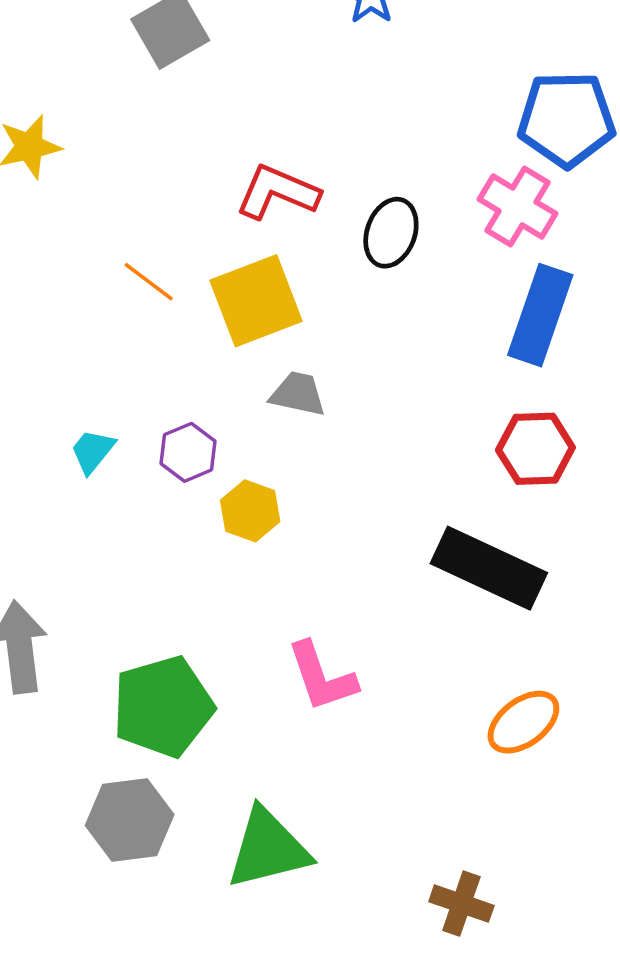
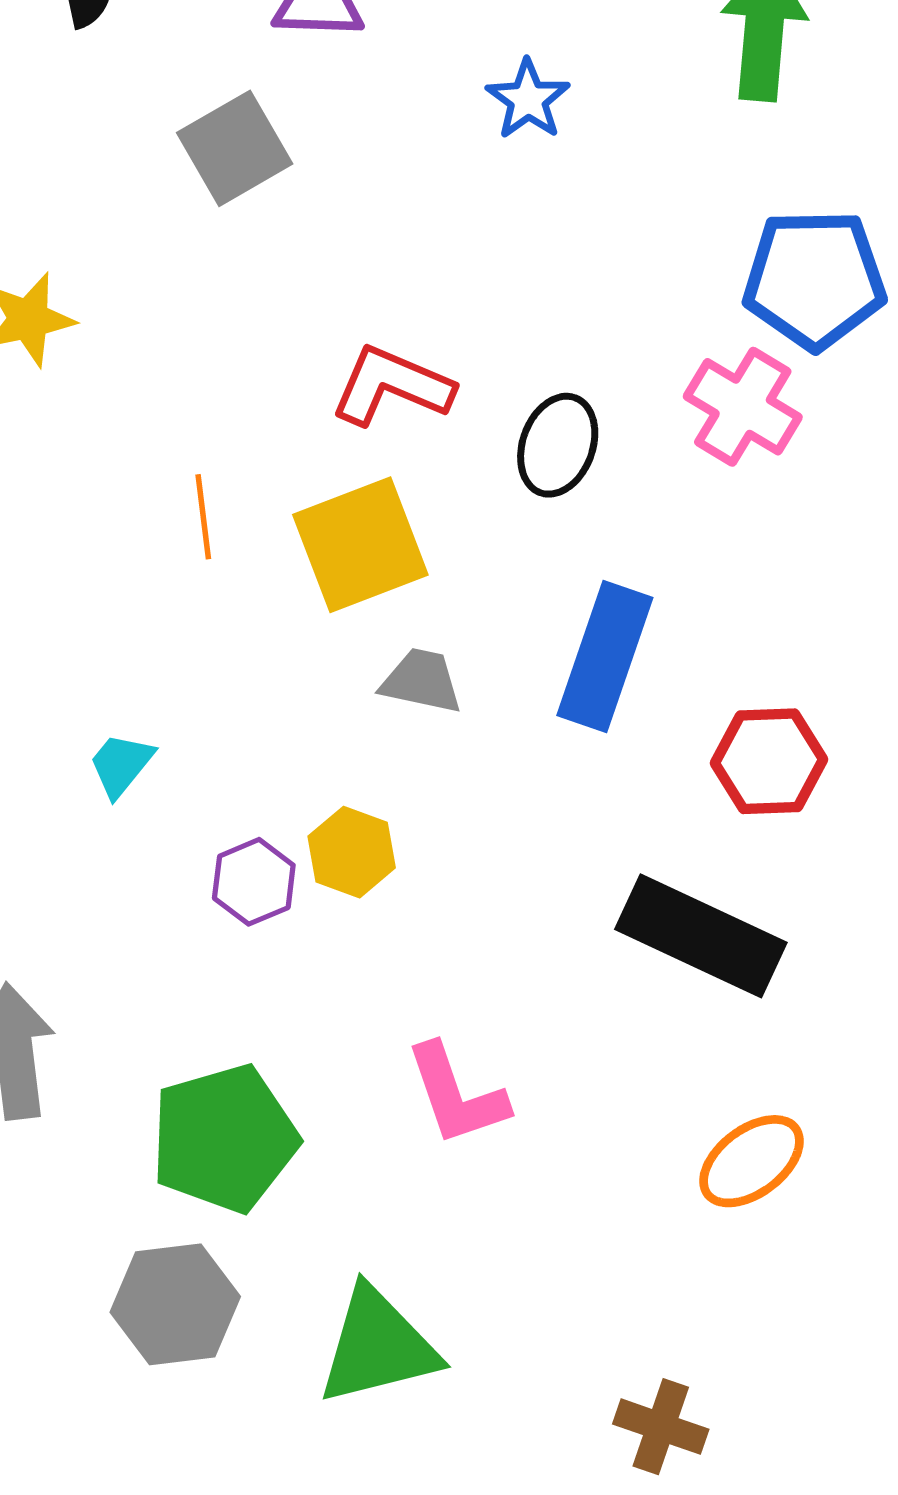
orange line: (149, 282) -> (203, 517), turned 46
blue rectangle: (540, 315) -> (605, 656), moved
purple hexagon: (188, 452) -> (254, 882), moved

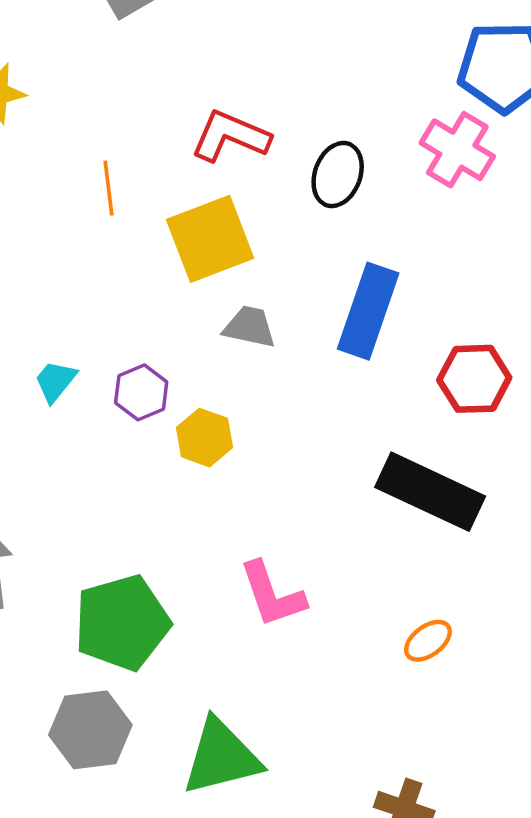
orange line: (203, 517) -> (108, 188), moved
purple hexagon: (254, 882) -> (141, 392), moved
orange ellipse: (752, 1161) -> (428, 641), moved, size x0.7

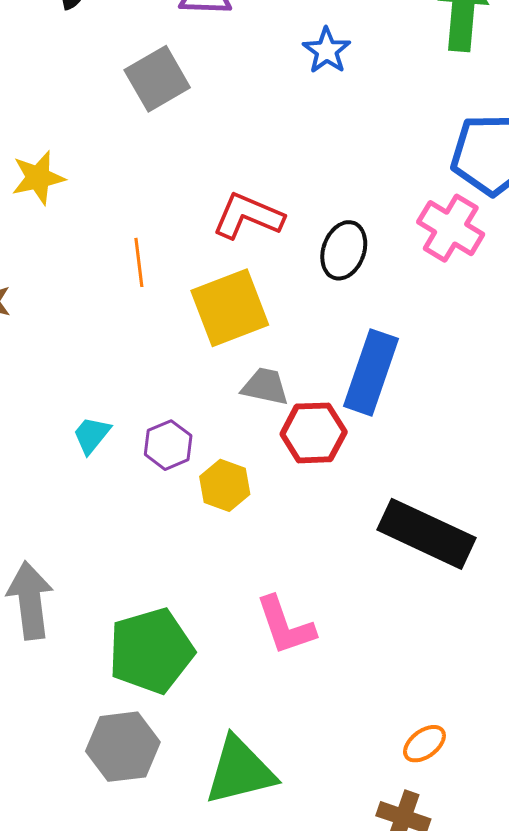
red hexagon: (474, 379) -> (314, 433), moved
orange ellipse: (428, 641) -> (424, 744), moved

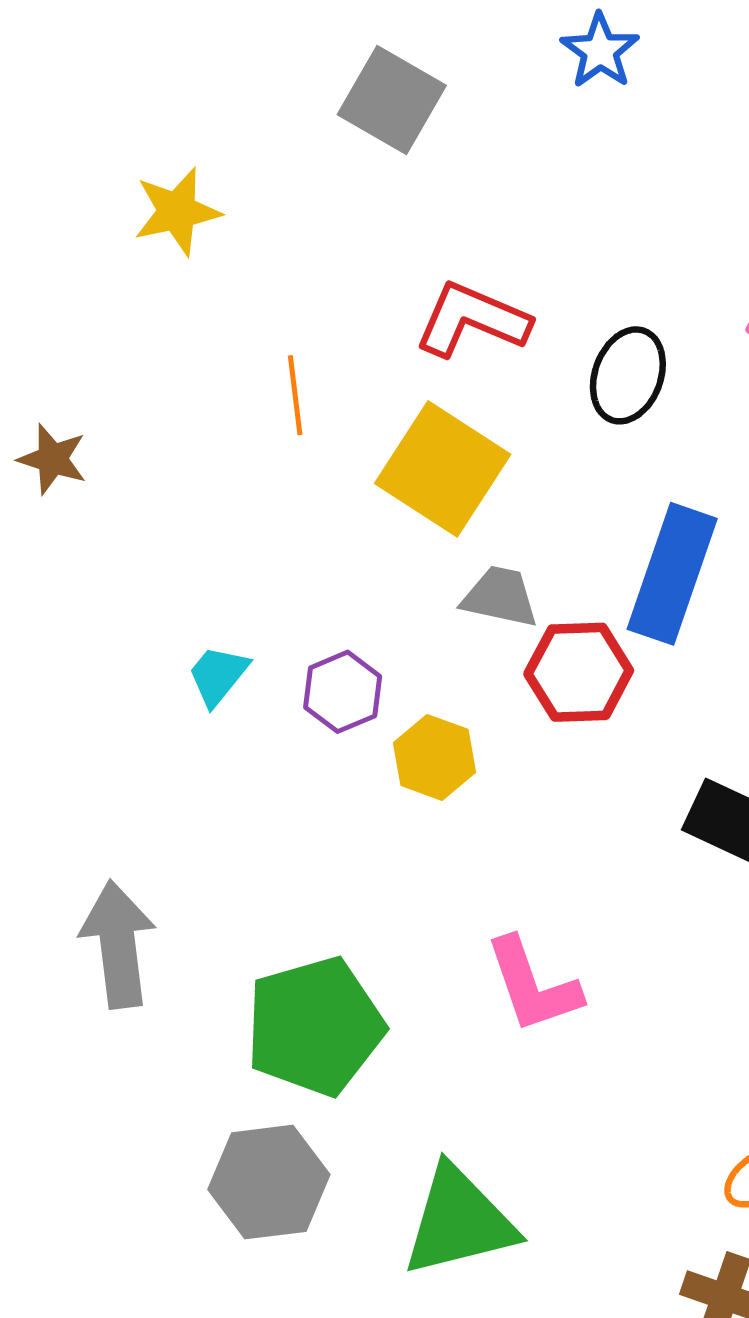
gray square: (157, 79) -> (392, 100), moved, turned -30
yellow star: (38, 178) -> (177, 211), moved
yellow square: (230, 308) -> (443, 469), turned -36

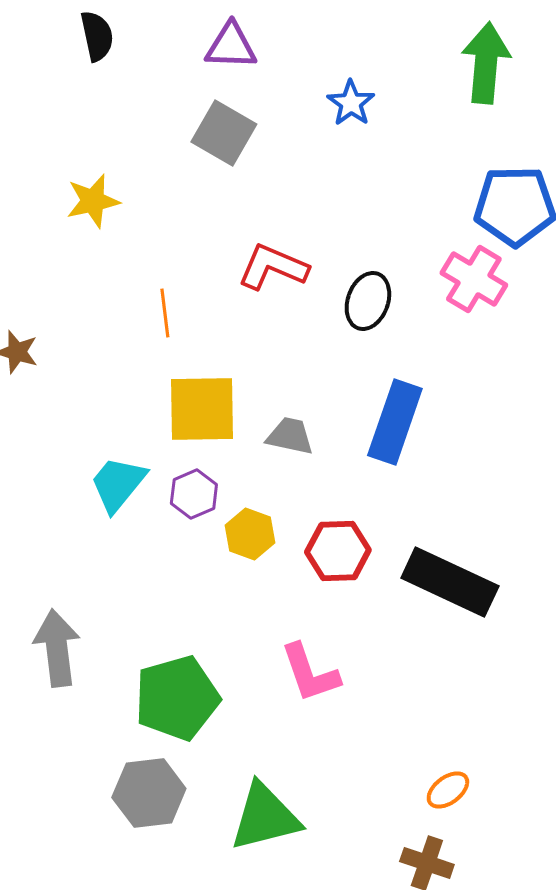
yellow square: (443, 469) -> (202, 409), moved, turned -34
red hexagon: (579, 672) -> (338, 551), moved
cyan trapezoid: (218, 675) -> (118, 484), size x1.5

